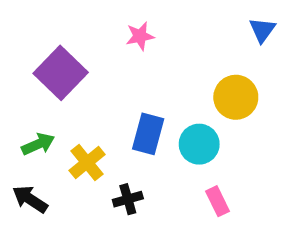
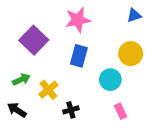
blue triangle: (262, 30) -> (134, 15), moved, turned 35
pink star: (140, 36) -> (78, 20), size x1.6
blue rectangle: (148, 134) -> (79, 56), moved

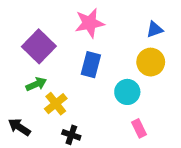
blue triangle: (134, 15) -> (155, 30), moved
green arrow: (21, 80) -> (36, 84), moved
black cross: (71, 110) -> (71, 135), moved, turned 35

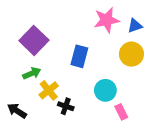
pink star: (90, 23) -> (107, 20), moved
cyan circle: (127, 92) -> (105, 90), moved
black cross: (71, 135) -> (66, 106), moved

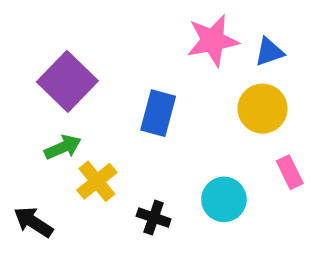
cyan circle: (105, 90) -> (224, 199), moved
black cross: (66, 106) -> (154, 218), moved
pink rectangle: (121, 112) -> (290, 172), moved

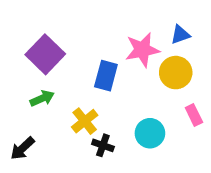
pink star: (213, 41) -> (142, 50), moved
yellow cross: (97, 181) -> (85, 121), moved
black arrow: (33, 222) -> (22, 148), turned -76

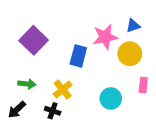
green arrow: (42, 98) -> (27, 84), moved, turned 30
pink rectangle: (194, 115) -> (143, 85), turned 32
black cross: (103, 145) -> (53, 111), moved

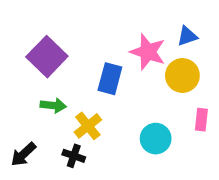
pink star: (105, 37) -> (148, 52), turned 30
green arrow: (27, 84) -> (53, 105), moved

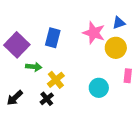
purple square: (47, 57) -> (17, 45), moved
blue rectangle: (110, 79) -> (53, 38), moved
black cross: (74, 156) -> (47, 99), turned 32

